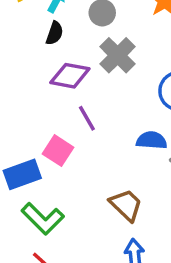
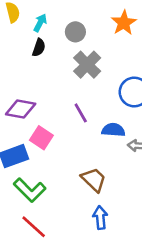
purple diamond: (70, 76) -> (21, 109), moved
purple line: (87, 118) -> (81, 113), moved

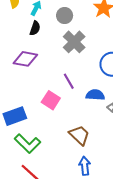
purple diamond: (21, 109) -> (25, 59), moved
pink square: (41, 138) -> (51, 100), moved

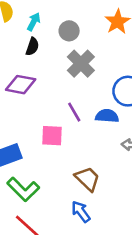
blue semicircle: (95, 95) -> (107, 116), moved
pink square: (51, 100) -> (52, 136), turned -30
blue arrow: (85, 166) -> (81, 212), moved, turned -30

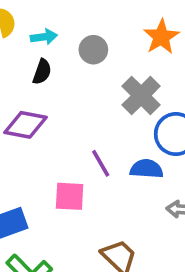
cyan arrow: (34, 22) -> (44, 37), turned 54
gray cross: (81, 64) -> (141, 96), moved

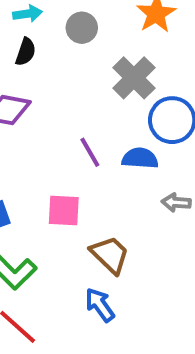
pink square: (70, 196) -> (64, 210), moved

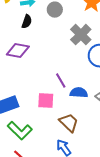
purple line: (90, 152) -> (61, 81), moved
blue semicircle: (140, 158) -> (79, 93), moved

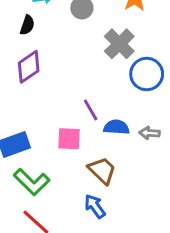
black semicircle: (27, 22) -> (27, 25), moved
purple diamond: (18, 51) -> (29, 67), turned -45

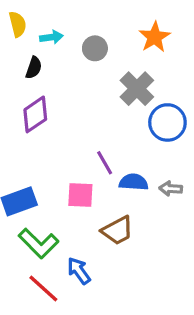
brown trapezoid: (102, 170) -> (117, 230), turned 108
blue arrow: (95, 206) -> (79, 271), moved

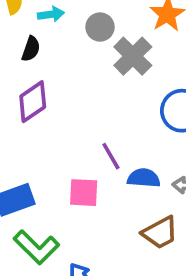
gray cross: (137, 89) -> (133, 56), moved
brown trapezoid: (117, 230) -> (160, 233), moved

